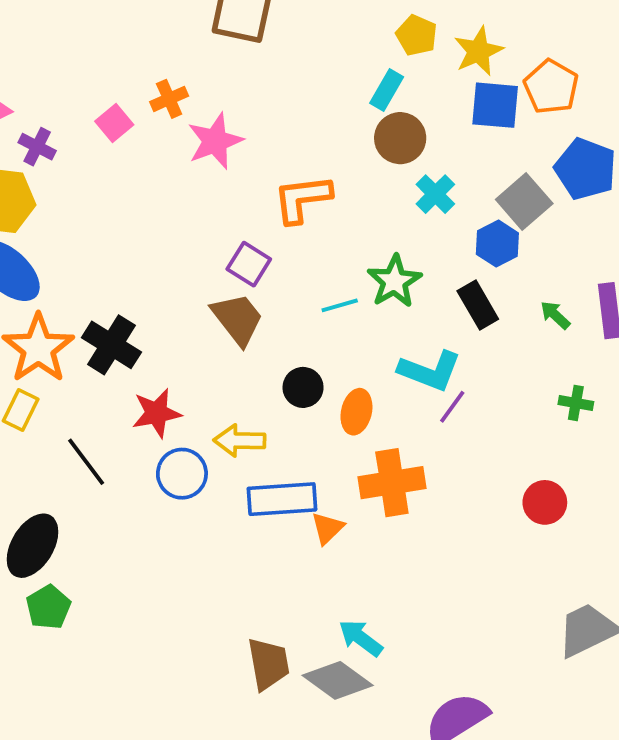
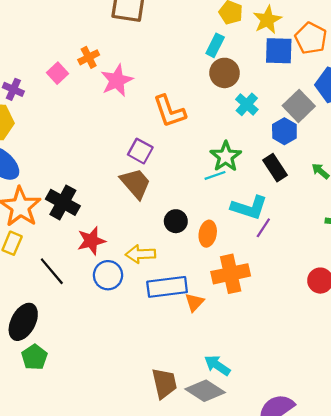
orange L-shape: (302, 199) -> (169, 111), turned -99
cyan line: (340, 305) -> (215, 175), moved

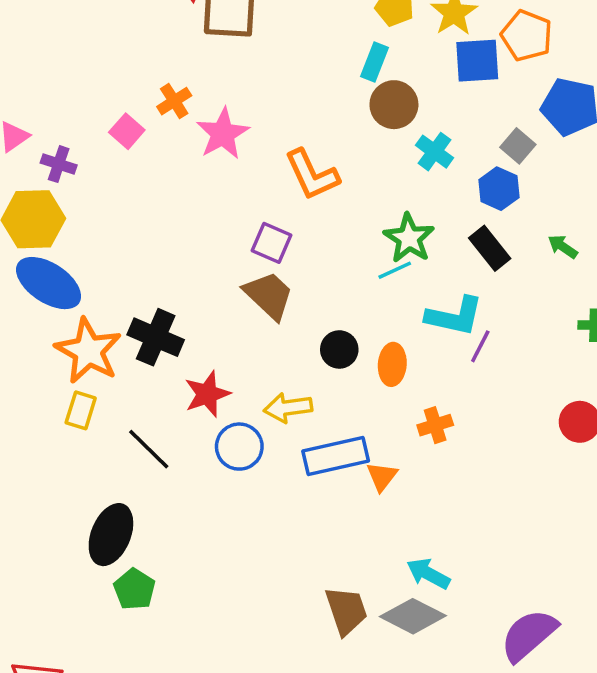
gray square: (299, 106) -> (518, 146), size x0.7
orange cross: (231, 274) -> (435, 425), size x0.6

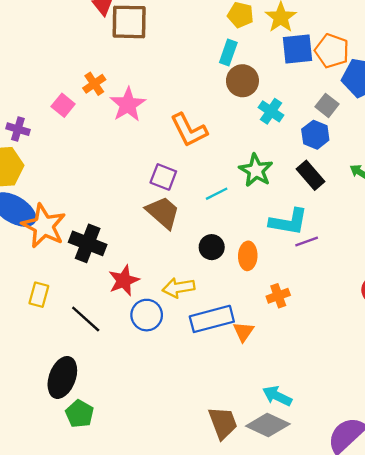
orange pentagon: (527, 36) -> (332, 51), moved
cyan line: (395, 270) -> (217, 194), moved
purple line: (480, 346) -> (307, 242), turned 45
orange star: (88, 351) -> (44, 226), moved

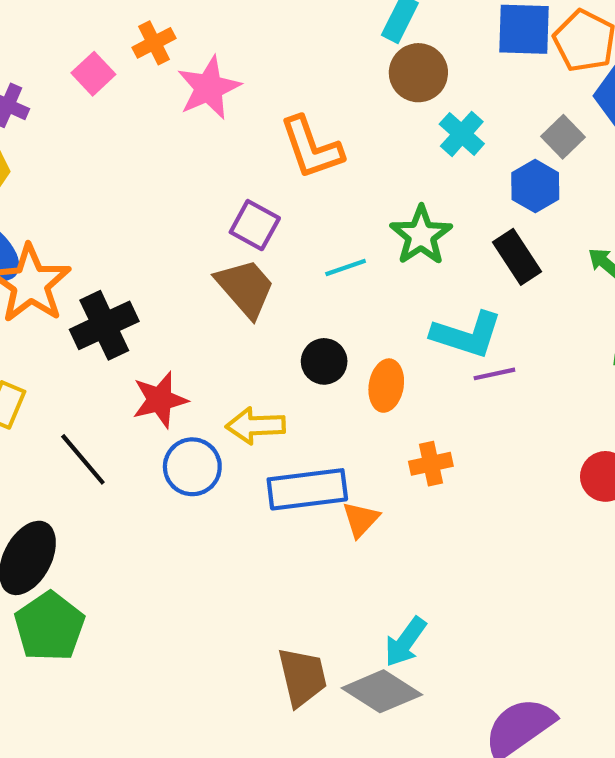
black cross: (88, 243) -> (104, 325), turned 36
cyan arrow: (277, 396) -> (405, 642), turned -88
green pentagon: (80, 414) -> (49, 627), size x1.4

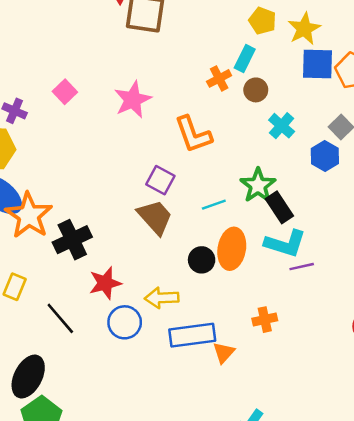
orange cross: (154, 43) -> (219, 78), moved
brown circle: (418, 73) -> (256, 90), size x0.7
black rectangle: (517, 257) -> (279, 207), moved
orange ellipse: (386, 386) -> (232, 249), moved, size x1.4

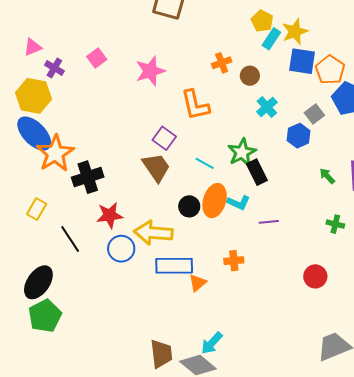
cyan rectangle: (245, 58) -> (271, 39), moved
cyan line: (214, 205) -> (205, 163), turned 42
cyan L-shape: (285, 244) -> (239, 203), moved, size x0.7
yellow arrow: (162, 298) -> (153, 233), size x1.4

